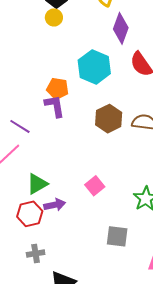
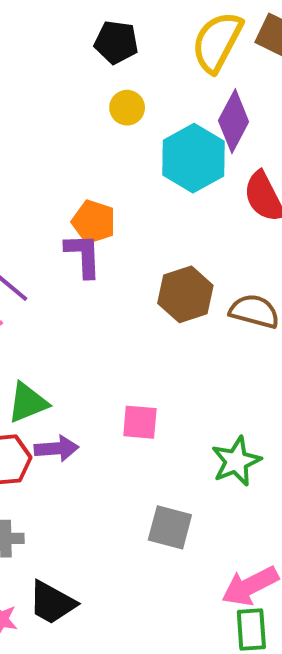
yellow circle: (54, 17) -> (127, 108), moved
cyan hexagon: (94, 67) -> (193, 158), moved
pink square: (95, 186) -> (140, 422), turned 36

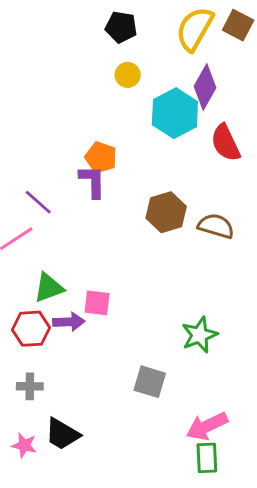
pink square: (140, 422) -> (97, 303), moved

